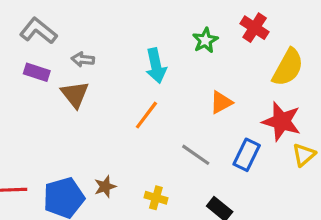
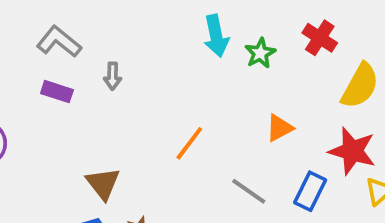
gray arrow: (83, 59) -> (113, 76), turned -95
cyan arrow: (156, 66) -> (216, 36), moved
brown triangle: (75, 94) -> (103, 184), moved

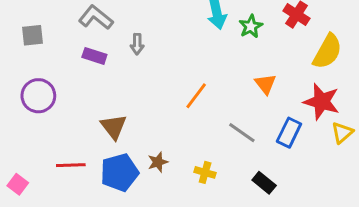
orange triangle: (279, 128) -> (266, 84), turned -40
brown triangle: (103, 184) -> (114, 127), moved

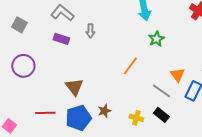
green star: (251, 26) -> (156, 39), moved
gray square: (32, 35) -> (19, 25), turned 35
orange triangle: (266, 84) -> (177, 75), moved
black rectangle: (264, 183) -> (161, 115), moved

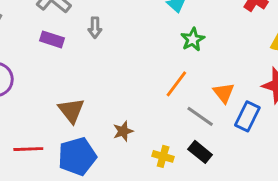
orange line: (130, 66) -> (176, 84), moved
brown star: (104, 111) -> (123, 131), moved

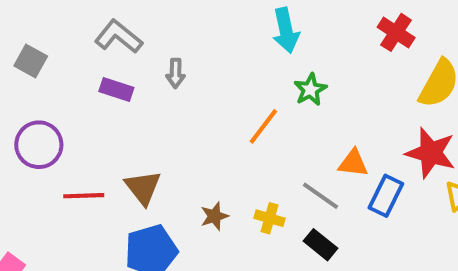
orange line: (176, 84) -> (263, 126), moved
orange triangle: (224, 93) -> (353, 163), turned -45
red line: (28, 149) -> (84, 196), moved
yellow cross: (163, 156) -> (269, 218), moved

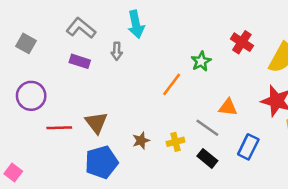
cyan arrow: (286, 30) -> (136, 24), moved
red cross: (396, 32) -> (242, 42), moved
blue rectangle: (386, 196) -> (248, 147), moved
yellow cross: (269, 218) -> (175, 142), turned -30

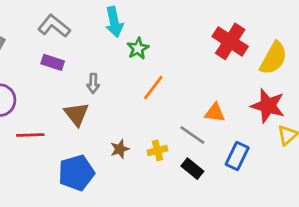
red cross: (242, 42) -> (230, 41), size x1.4
gray arrow: (117, 51) -> (93, 83), moved
green star: (201, 61) -> (138, 48), moved
brown triangle: (96, 123) -> (76, 114), moved

